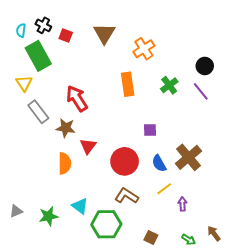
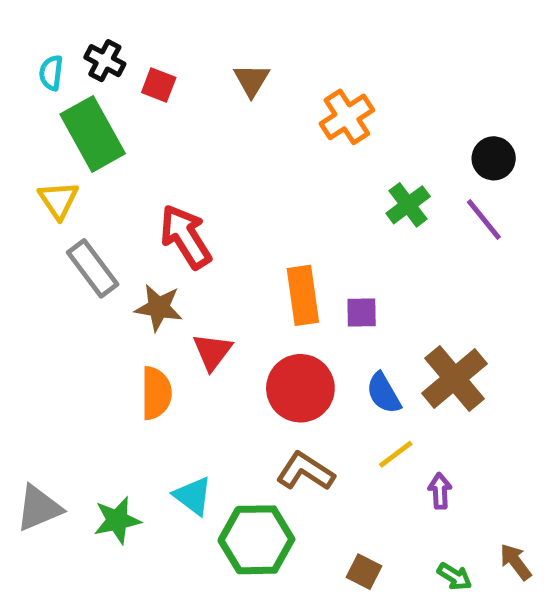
brown triangle: (104, 33) -> (252, 80), size x0.7
orange rectangle: (128, 84) -> (303, 295), moved
gray triangle: (16, 211) -> (39, 508), size x1.5

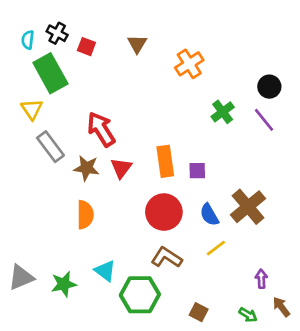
red triangle: (212, 352) -> (121, 168), moved
purple arrow: (440, 491) -> (261, 279), moved

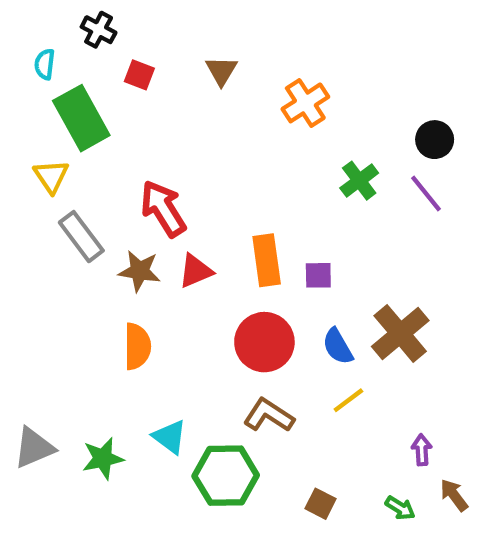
black cross: (57, 33) -> (99, 30), moved
red triangle: (121, 168) -> (195, 271), turned 30

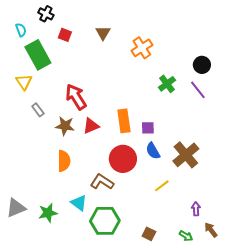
cyan semicircle: (45, 64) -> (21, 30), turned 152
gray rectangle: (81, 237) -> (38, 110), size x0.6
blue semicircle: (338, 346) -> (153, 151), moved
brown L-shape: (269, 415) -> (102, 182), moved

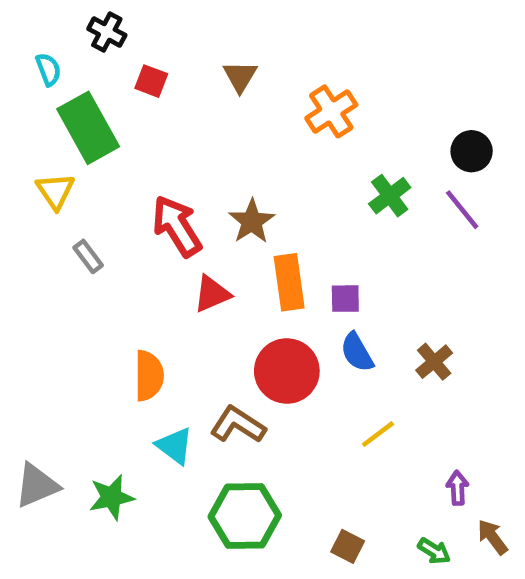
brown star: (65, 126) -> (252, 221), moved, turned 30
brown cross: (186, 155) -> (434, 362), size x0.6
cyan triangle: (79, 203) -> (175, 446), moved

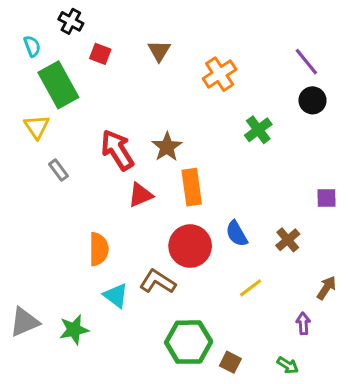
purple line: (462, 210) -> (306, 62), moved
purple square: (345, 299) -> (326, 198), moved
green hexagon: (245, 516) -> (189, 342), moved
brown arrow: (493, 537) -> (326, 288), moved, turned 70

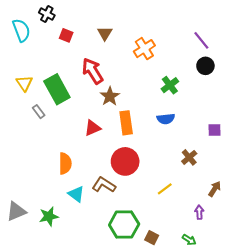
cyan semicircle: (32, 46) -> (21, 30), size x1.6
green rectangle: (58, 85) -> (57, 89), moved
red arrow: (117, 150) -> (93, 71), moved
blue semicircle: (237, 234) -> (166, 119), moved, turned -66

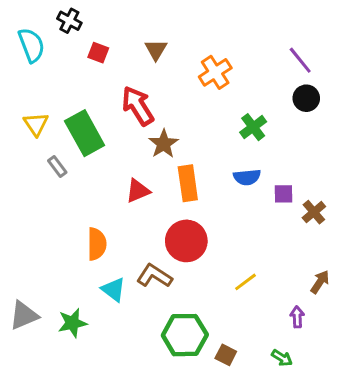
purple square: (215, 130) -> (283, 194), moved
brown cross: (189, 157) -> (314, 212), moved

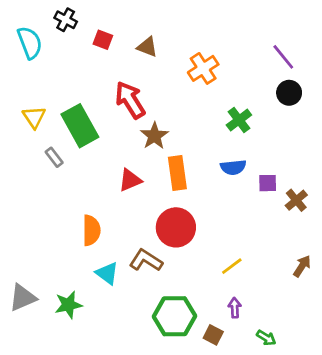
brown triangle: (156, 50) -> (147, 47), turned -40
red square: (98, 53) -> (103, 40), moved
purple arrow: (297, 317) -> (235, 308), moved

